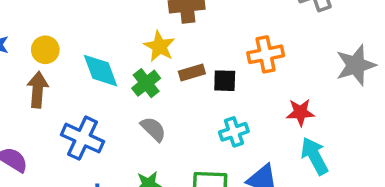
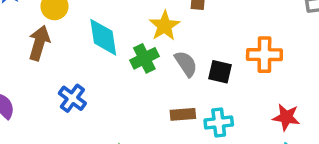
brown rectangle: (192, 72) -> (183, 114), moved
gray semicircle: (153, 129) -> (186, 64), moved
blue cross: (82, 138) -> (72, 98), size x0.7

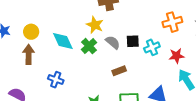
orange cross: (264, 55) -> (172, 22), moved
cyan cross: (219, 123) -> (152, 47), moved

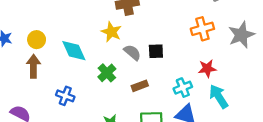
green cross: (89, 46) -> (107, 73), moved
cyan cross: (152, 47) -> (183, 88), moved

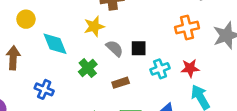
yellow star: (111, 32) -> (94, 26), turned 30
yellow circle: (37, 40) -> (26, 19), moved
cyan cross: (183, 88) -> (160, 69), moved

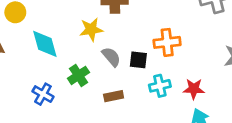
orange cross: (187, 28) -> (167, 42), moved
blue cross: (44, 89) -> (43, 94), moved

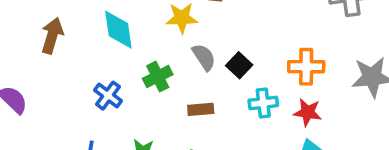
orange cross: (167, 42) -> (306, 67), moved
black square: (138, 60) -> (239, 65), turned 30

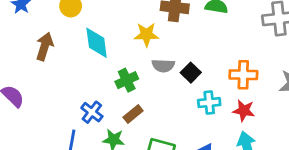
gray semicircle: (204, 57) -> (163, 66), turned 125
blue cross: (108, 96) -> (92, 112), moved
brown rectangle: (201, 109) -> (133, 114), moved, turned -36

